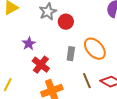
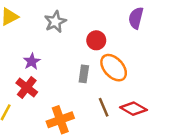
red circle: (66, 22) -> (96, 40), moved
red cross: (41, 65) -> (27, 87), moved

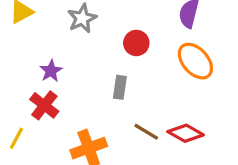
orange ellipse: (114, 68) -> (195, 61), moved
brown line: (104, 107) -> (146, 132), turned -36

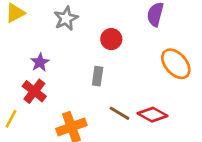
orange ellipse: (195, 61) -> (176, 64), moved

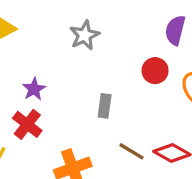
gray star: (66, 18) -> (84, 35), moved
red circle: (111, 39) -> (155, 71), moved

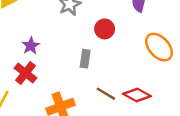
red circle: (155, 71) -> (105, 29), moved

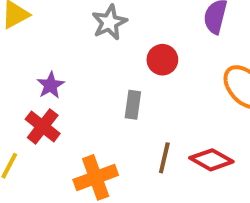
brown line: (106, 94) -> (164, 158), turned 72

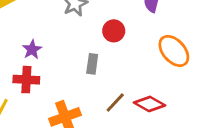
red cross: (43, 126) -> (26, 80), turned -35
brown line: (164, 158) -> (115, 103), turned 30

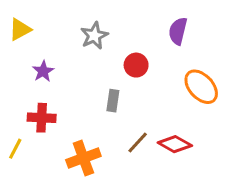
purple star: (32, 50) -> (43, 71), moved

